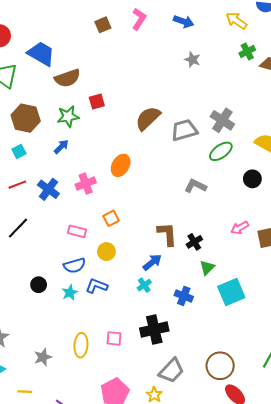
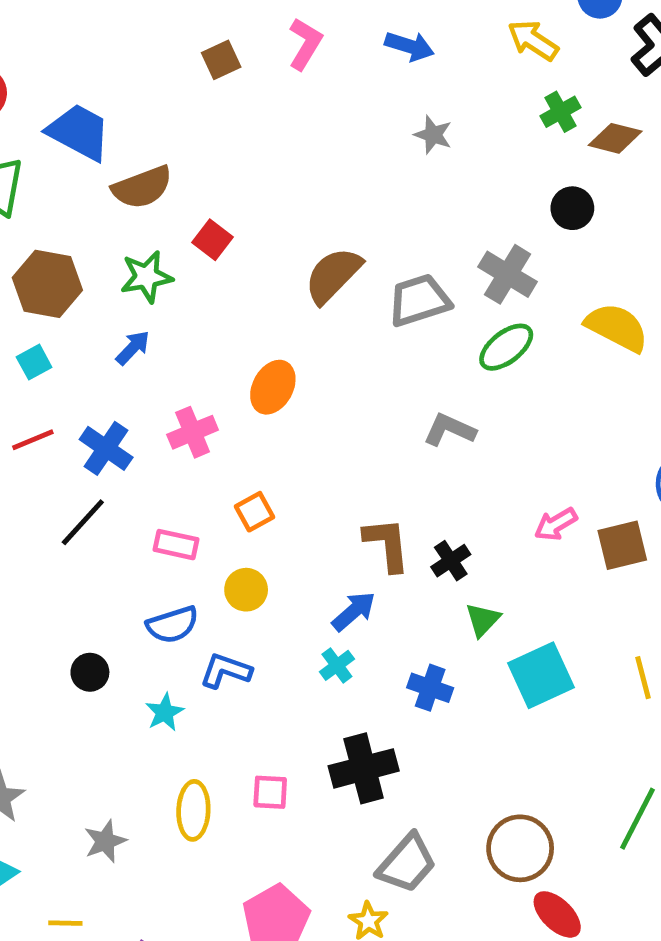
red square: (97, 102) -> (213, 240), turned -35
black circle: (252, 179) -> (572, 208), moved
black line: (18, 228) -> (83, 522), moved
cyan star: (70, 293) -> (165, 712), moved

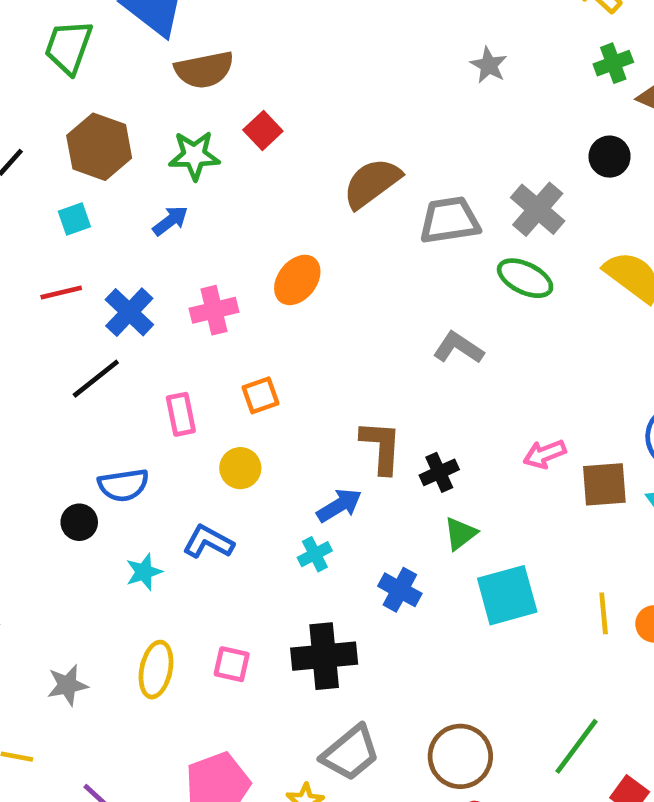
green ellipse: (506, 347) -> (525, 278), turned 54
pink rectangle: (176, 545) -> (181, 414), turned 57
blue semicircle: (173, 625) -> (123, 485), moved

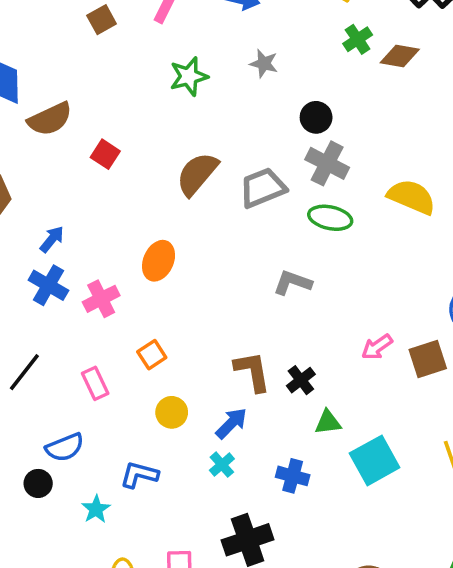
green star: (194, 155) -> (189, 76), moved
black circle: (610, 157) -> (316, 117), moved
blue cross: (129, 312) -> (48, 285), moved
yellow circle: (240, 468) -> (172, 412), moved
green triangle: (460, 533) -> (328, 422), turned 44

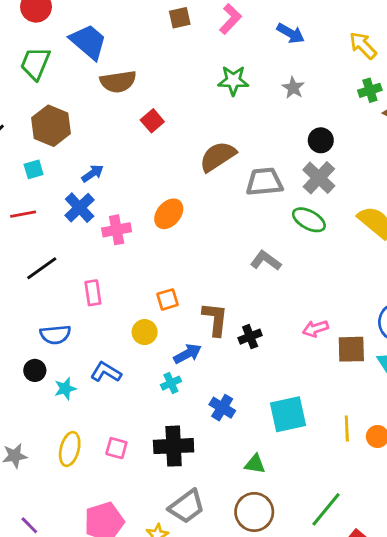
orange square: (152, 355) -> (168, 299), moved
green triangle: (328, 422) -> (255, 464), moved
black circle: (38, 483) -> (35, 370), moved

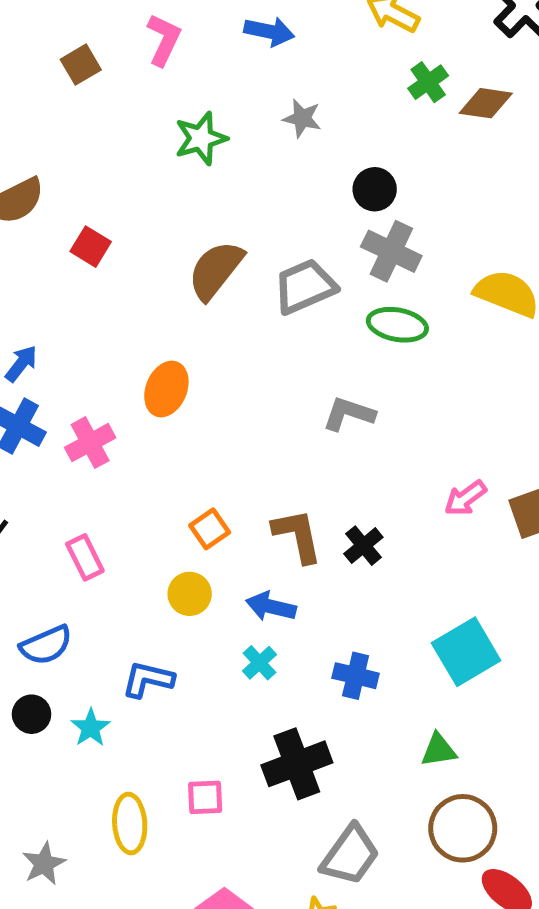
blue arrow: (188, 354) -> (271, 607), turned -120

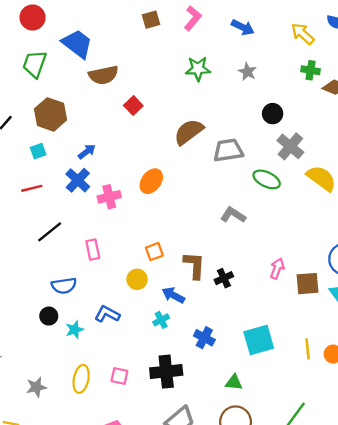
green cross: (428, 82) -> (311, 70), turned 30
gray cross: (391, 251) -> (290, 146), moved
pink arrow: (465, 498) -> (277, 268), turned 132

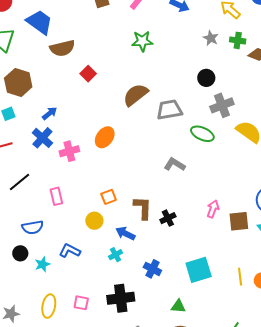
gray star: (247, 72) -> (211, 38), moved
gray cross: (290, 146) -> (222, 105), turned 30

